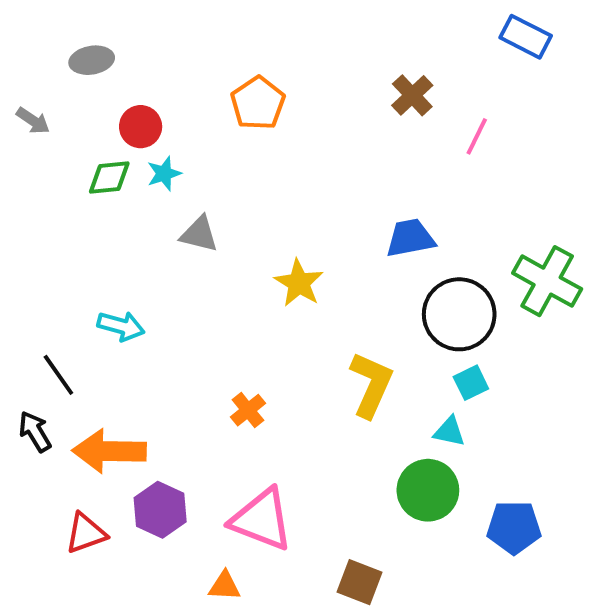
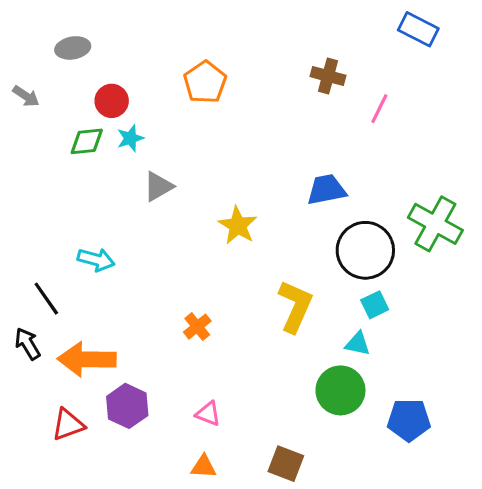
brown cross: (412, 95) -> (328, 76), turned -32
gray triangle: (199, 234) -> (158, 186), turned -44
pink triangle: (262, 520) -> (208, 414), size x0.5
orange triangle: (225, 586) -> (203, 467), moved

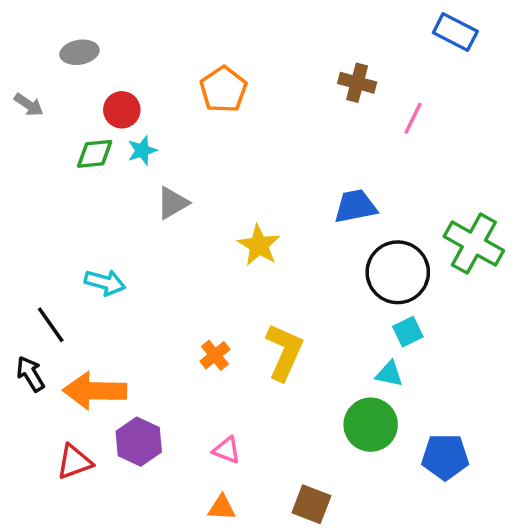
yellow L-shape: (295, 306) -> (284, 352), moved

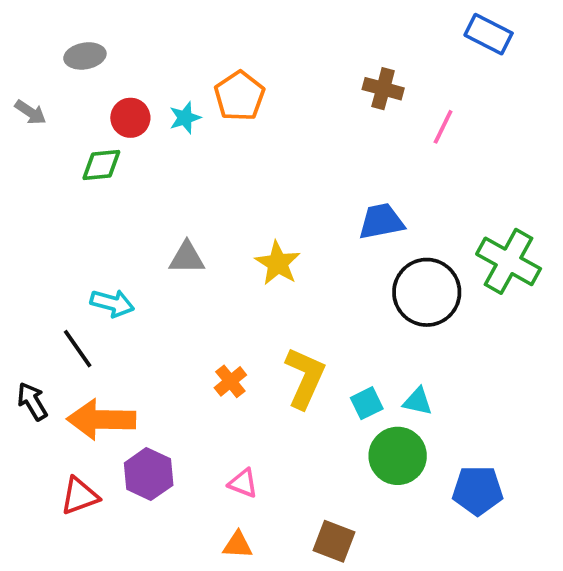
cyan star: (142, 150) -> (185, 118), moved
gray triangle: (173, 203) -> (187, 258), moved, turned 30
black line: (51, 325) -> (78, 349), moved
cyan square: (408, 332) -> (367, 403), moved

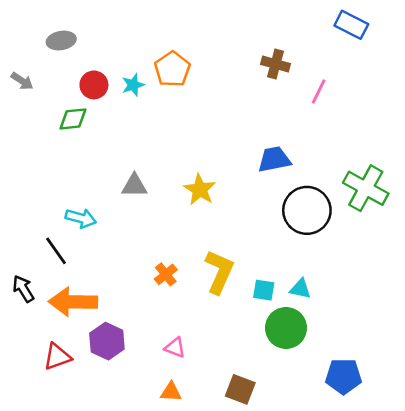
cyan square: (367, 403) -> (264, 290), turned 35
blue pentagon: (478, 490) -> (343, 376), moved

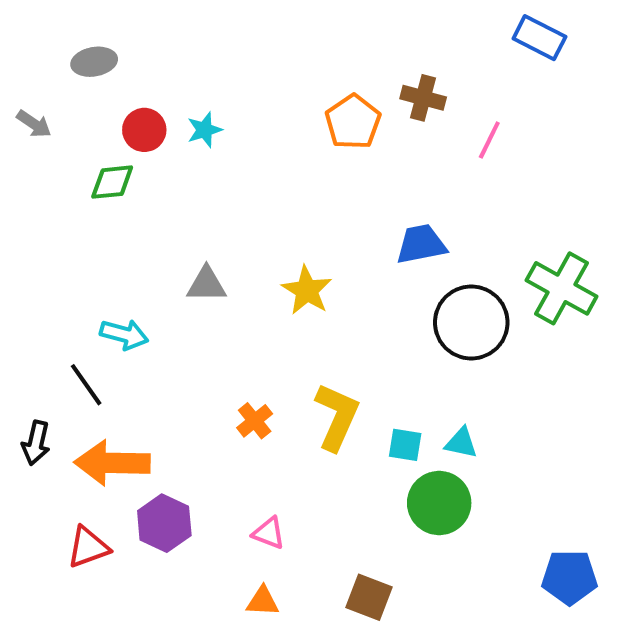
orange pentagon: (172, 69) -> (353, 122), moved
black arrow: (23, 289) -> (36, 443), turned -136
blue pentagon: (343, 376) -> (570, 577), moved

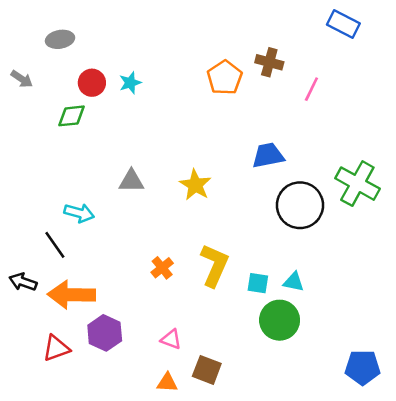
black arrow: (36, 443) -> (23, 282), turned 96
brown square: (369, 597) -> (207, 370), moved

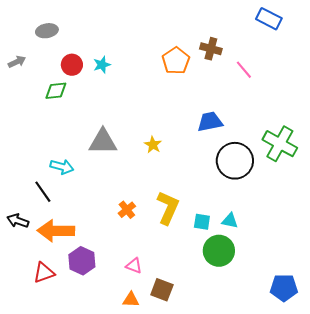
gray arrow: (22, 79) -> (17, 62), turned -60
pink line: (311, 89) -> (244, 70), turned -66
gray triangle: (131, 181) -> (103, 142), size x1.4
yellow star: (195, 185) -> (153, 145), size x0.7

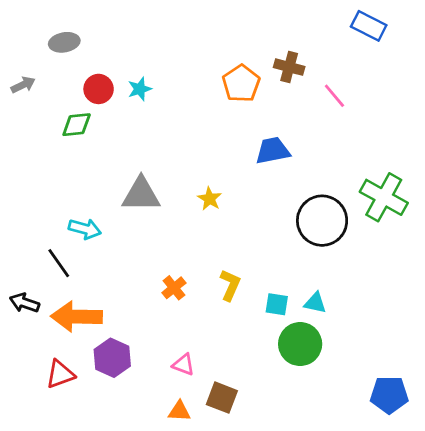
blue trapezoid: (210, 122) -> (273, 151), moved
yellow L-shape: (168, 208) -> (230, 285), size x0.7

